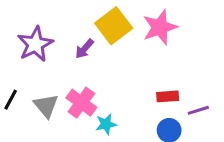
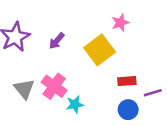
yellow square: (114, 26) -> (100, 50), moved
pink star: (160, 27) -> (120, 23), size x0.6

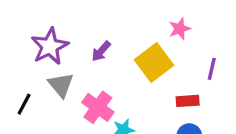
gray triangle: (24, 89) -> (61, 85), moved
purple line: (153, 93) -> (212, 69), moved, turned -60

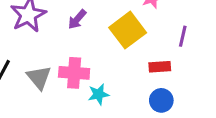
gray triangle: (61, 85) -> (39, 77), moved
pink cross: (98, 107) -> (74, 73), turned -32

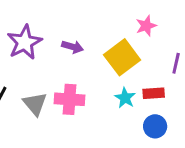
purple arrow: (77, 19) -> (73, 47), turned -115
cyan star: (99, 94) -> (125, 98), moved, turned -30

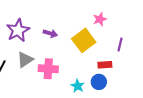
cyan star: (125, 98) -> (78, 86), moved
gray triangle: (35, 104) -> (25, 60), moved, turned 36
blue circle: (155, 126) -> (99, 82), moved

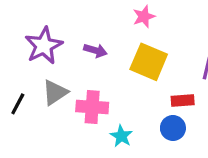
pink star: (100, 19) -> (144, 17), moved
yellow square: (84, 40) -> (149, 62), turned -30
cyan star: (78, 86) -> (121, 136), moved

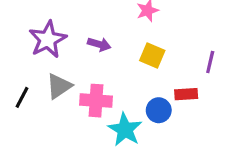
yellow square: (149, 62) -> (152, 56), size x0.7
blue circle: (173, 128) -> (159, 110), moved
cyan star: (121, 136) -> (125, 130), size x1.5

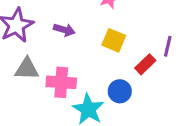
gray triangle: (59, 86) -> (27, 69), turned 36
red rectangle: (186, 94) -> (145, 64), moved, turned -40

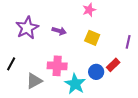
red rectangle: (145, 64) -> (113, 65), moved
gray triangle: (27, 69) -> (34, 81), moved, turned -30

